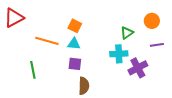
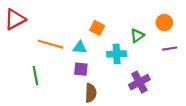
orange square: (75, 26) -> (97, 28), moved
cyan cross: (119, 54) -> (117, 54), moved
purple cross: (138, 68) -> (139, 82), moved

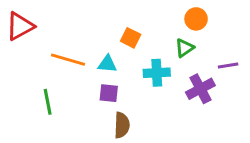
orange circle: (164, 23) -> (196, 19), moved
purple cross: (139, 82) -> (200, 89), moved

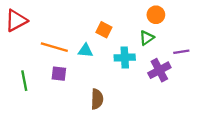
purple square: (109, 93) -> (59, 74), moved
green line: (48, 102) -> (24, 81), moved

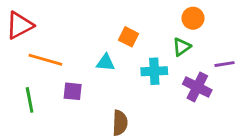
orange line: (54, 47) -> (45, 60), moved
purple cross: (159, 70) -> (197, 87), turned -35

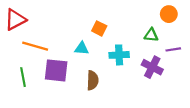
orange circle: (193, 18) -> (169, 14), moved
green triangle: (182, 47) -> (151, 35), moved, turned 40
purple square: (73, 91) -> (56, 70), size x1.6
brown semicircle: (120, 123) -> (93, 80), moved

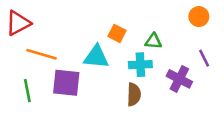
green triangle: (151, 35) -> (153, 41), moved
cyan triangle: (82, 48) -> (96, 57), size x1.5
purple line: (173, 49) -> (204, 58), turned 72
brown semicircle: (93, 80) -> (134, 95), moved

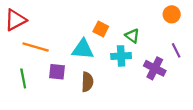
green triangle: (153, 41) -> (132, 36), turned 32
purple square: (66, 83) -> (57, 72), size x0.7
brown semicircle: (134, 95) -> (87, 82), moved

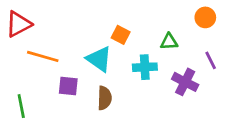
green triangle: (132, 36) -> (169, 42), moved, turned -40
cyan triangle: (83, 49) -> (99, 59), turned 30
green line: (23, 78) -> (21, 106), moved

